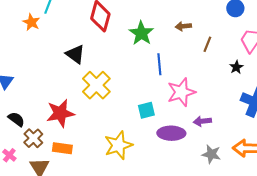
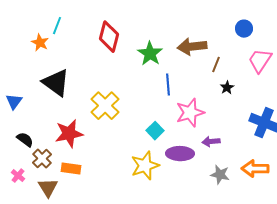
brown arrow: (183, 26) -> (192, 47), size x1.8
black triangle: (75, 54) -> (56, 83), moved, size x1.4
black star: (236, 67) -> (227, 88), moved
cyan square: (146, 110) -> (155, 131), turned -30
yellow star: (118, 145) -> (145, 166), moved

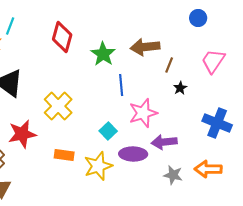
blue circle: (244, 29) -> (198, 18), moved
purple arrow: (211, 142) -> (164, 142), size x1.4
orange rectangle: (71, 169) -> (64, 155), moved

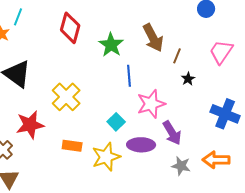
brown arrow: (145, 47) -> (153, 38), turned -112
purple arrow: (164, 142) -> (172, 133), turned -115

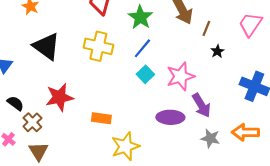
blue line: (129, 76) -> (142, 48), moved, turned 45
yellow cross: (66, 97) -> (98, 46), moved, turned -32
cyan square: (116, 122) -> (145, 74), moved
yellow star: (106, 157) -> (125, 146), moved

